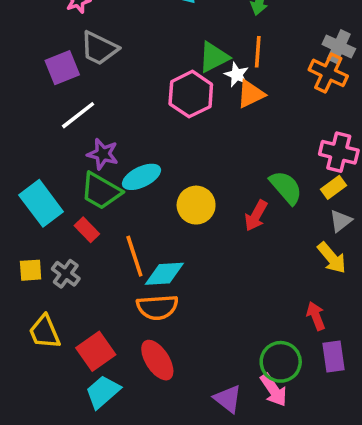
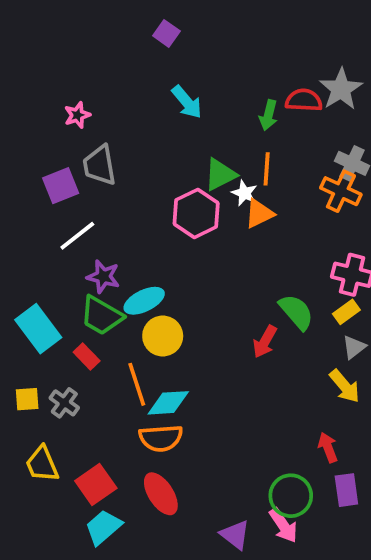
gray trapezoid: (99, 48) -> (100, 165), turned 54
yellow circle: (196, 205) -> (163, 336), moved

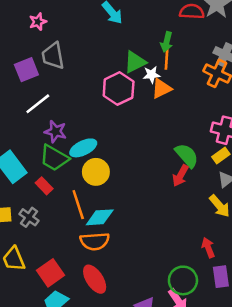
green arrow: (268, 115) -> (167, 42), moved
white star: (244, 193) -> (151, 75), turned -30
red arrow: (265, 342) -> (180, 176), moved

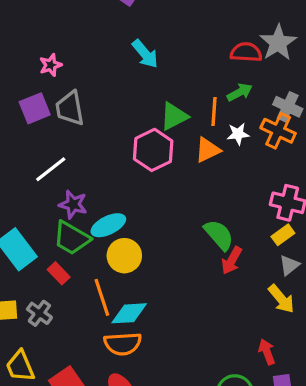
green arrow: (167, 42) -> (240, 92), moved, turned -132
purple square: (26, 70) -> (35, 108), moved
white star: (151, 75) -> (238, 134), moved
green semicircle: (187, 155) -> (219, 235), moved

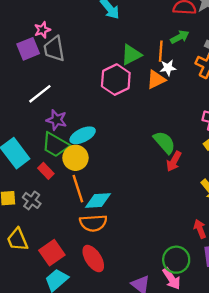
pink star: (51, 65) -> (42, 30), moved
white star: (238, 134) -> (168, 68), moved
yellow circle: (124, 256) -> (75, 158), moved

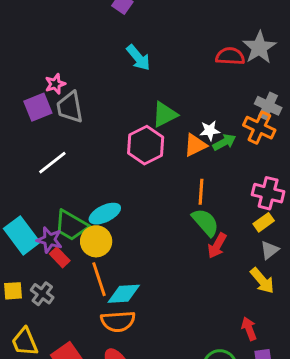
green arrow: (180, 37) -> (224, 142), moved
orange line: (161, 51) -> (201, 192), moved
purple star: (57, 120) -> (49, 240), moved

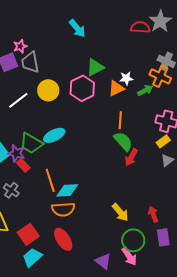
green arrow: (224, 142) -> (145, 90), moved
yellow circle: (96, 241) -> (48, 90), moved
yellow arrow: (262, 281) -> (120, 212), moved

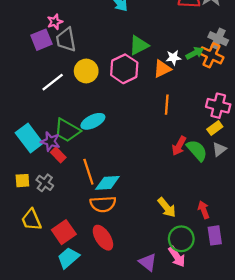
green arrow: (145, 90) -> (195, 53), moved
green semicircle: (123, 141) -> (197, 150), moved

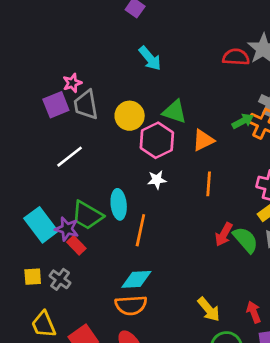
green triangle: (139, 45) -> (175, 112), turned 45
white star: (173, 58) -> (157, 180), moved
yellow circle: (86, 71) -> (130, 116), moved
cyan ellipse: (93, 121) -> (119, 204), turned -70
orange line: (88, 172) -> (140, 230), moved, turned 30

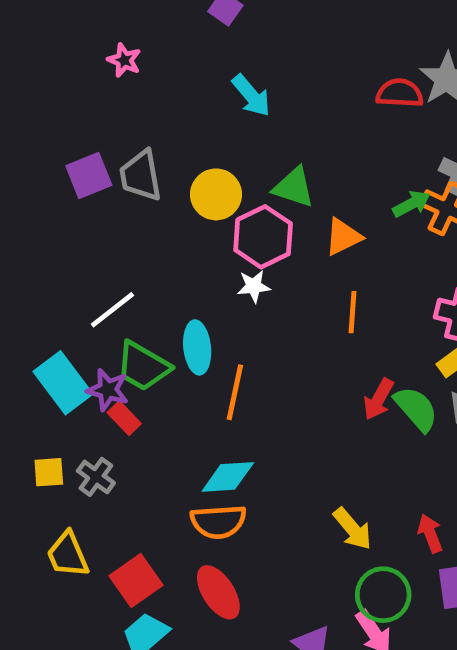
pink star: (72, 83) -> (124, 60), moved, turned -30
white line: (70, 157) -> (112, 310), moved
white star: (157, 180) -> (254, 286), moved

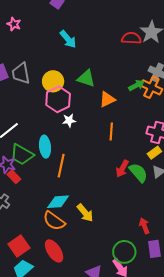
pink hexagon: (263, 237) -> (58, 99), moved
orange semicircle: (218, 522) -> (54, 221), turned 40
yellow arrow: (353, 529) -> (85, 213), moved

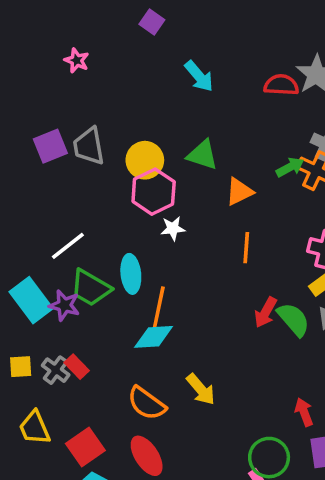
cyan arrow: (68, 39) -> (199, 76), moved
red rectangle: (14, 177) -> (77, 367), moved
cyan diamond: (58, 202) -> (154, 337), moved

